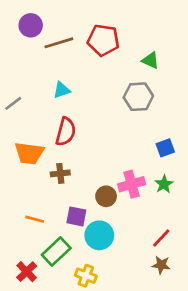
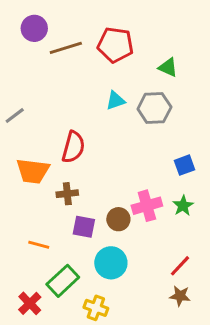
cyan triangle: (62, 90) -> (115, 100), moved
purple square: (76, 216) -> (84, 227), moved

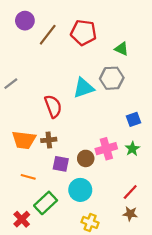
brown line: (66, 48) -> (48, 35), turned -35
cyan triangle: (115, 100) -> (84, 88), moved, size x1.5
red semicircle: (73, 147) -> (53, 106), turned -35
orange trapezoid: (33, 171) -> (24, 140), moved
yellow cross: (96, 308) -> (90, 222), moved

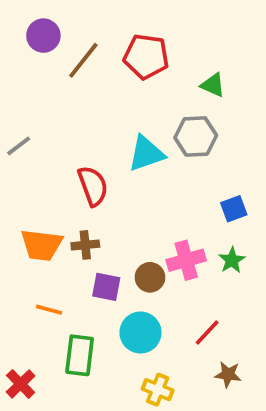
red line: (130, 192) -> (207, 333), moved
green rectangle: (46, 203) -> (80, 355), turned -40
red cross: (22, 219) -> (21, 384), moved

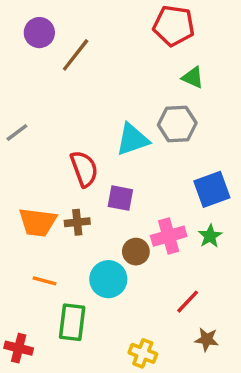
red pentagon: (146, 57) -> (174, 26), moved
blue square: (234, 209) -> (212, 189), size x1.5
purple square: (106, 287) -> (120, 198), moved
cyan circle: (140, 333) -> (108, 279), moved
red cross: (21, 384) -> (19, 348), turned -32

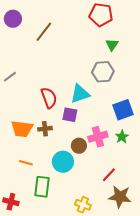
purple circle: (39, 33) -> (13, 19), moved
green triangle: (193, 77) -> (112, 45), turned 40
cyan triangle: (132, 139) -> (80, 94), moved
brown star: (207, 339) -> (120, 197), size x1.6

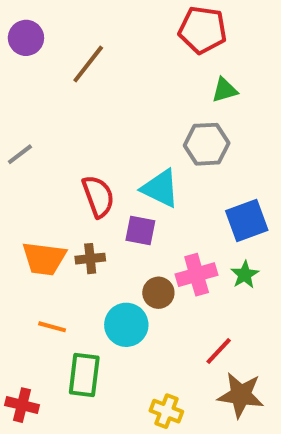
green triangle: (112, 45) -> (225, 90), turned 40
cyan triangle: (80, 94) -> (160, 188), turned 45

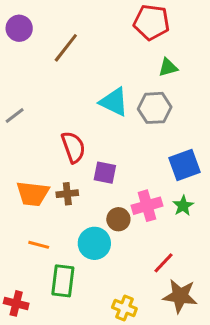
cyan triangle: (160, 188) -> (114, 102), moved

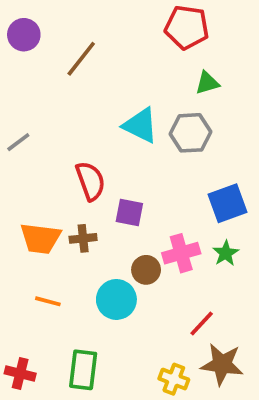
green rectangle: (63, 281) -> (83, 370), moved
yellow cross: (124, 308) -> (174, 379), moved

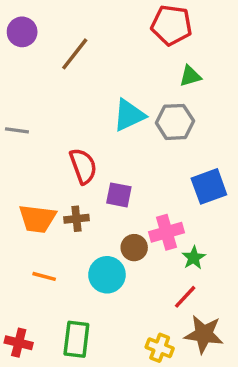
cyan triangle: (140, 125) -> (129, 115), turned -51
gray line: (18, 142) -> (17, 130), turned 45
green star: (226, 253) -> (194, 258), moved

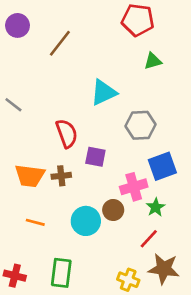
gray hexagon: (175, 122) -> (141, 125), moved
gray line: (17, 130) -> (13, 105), turned 30
blue square: (209, 186) -> (162, 166), moved
brown circle: (134, 248) -> (113, 210), moved

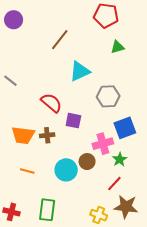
brown line: (60, 43) -> (60, 40), moved
red semicircle: (67, 133) -> (51, 103), turned -30

